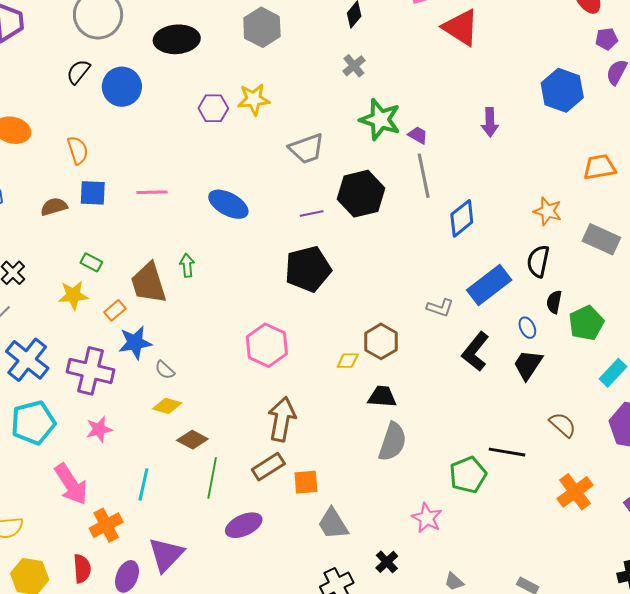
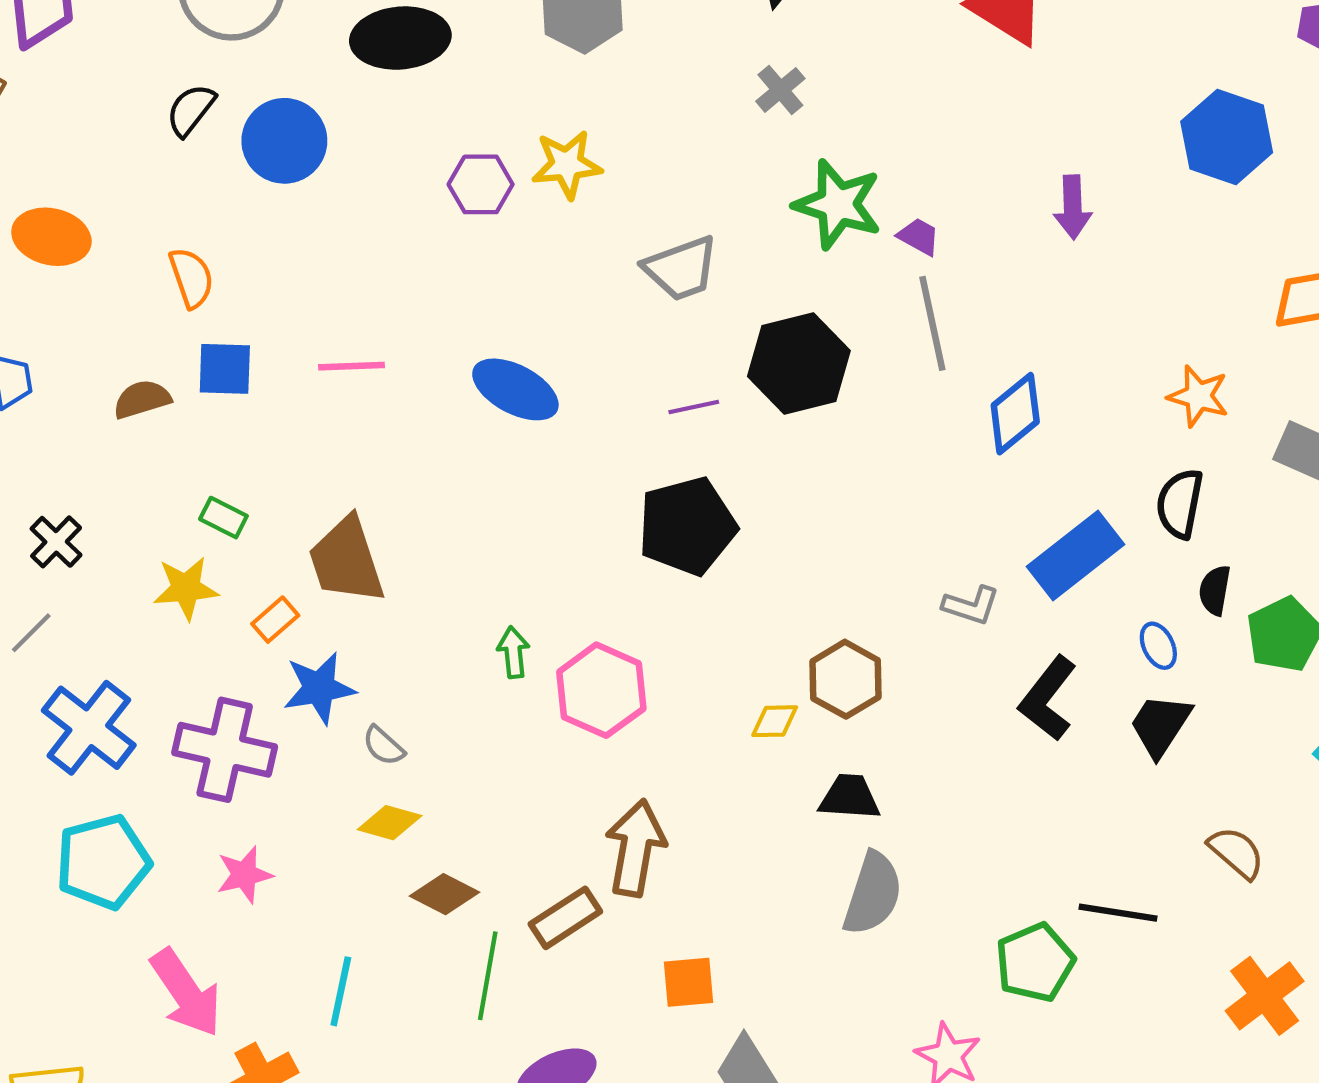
green arrow: (187, 265) -> (513, 652), moved
brown rectangle: (268, 467) -> (565, 918), moved

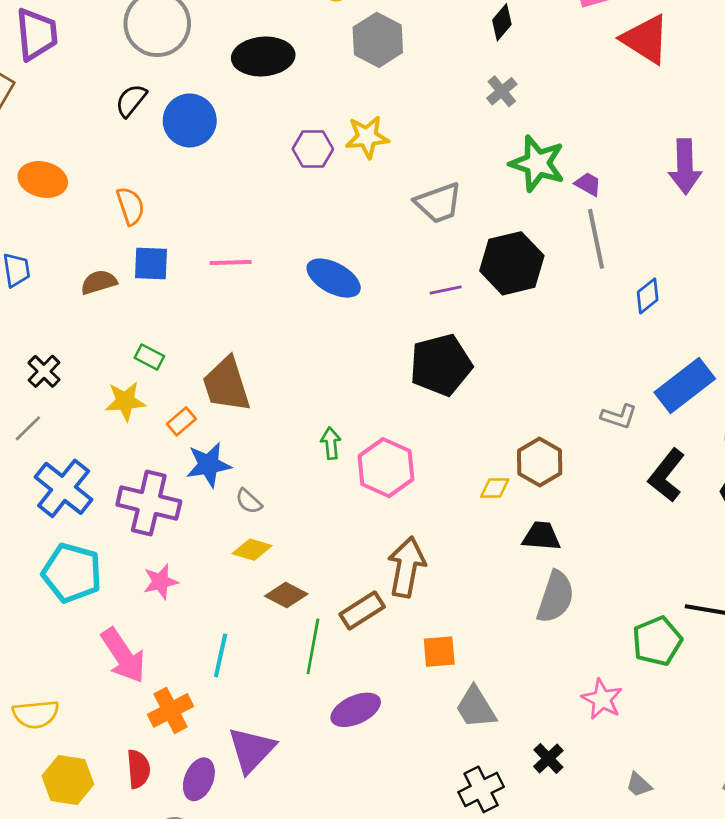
purple arrow: (1073, 207) -> (685, 167), size x1.4
blue diamond: (1015, 414) -> (648, 296), size x0.7
cyan pentagon: (103, 862) -> (72, 573), turned 30

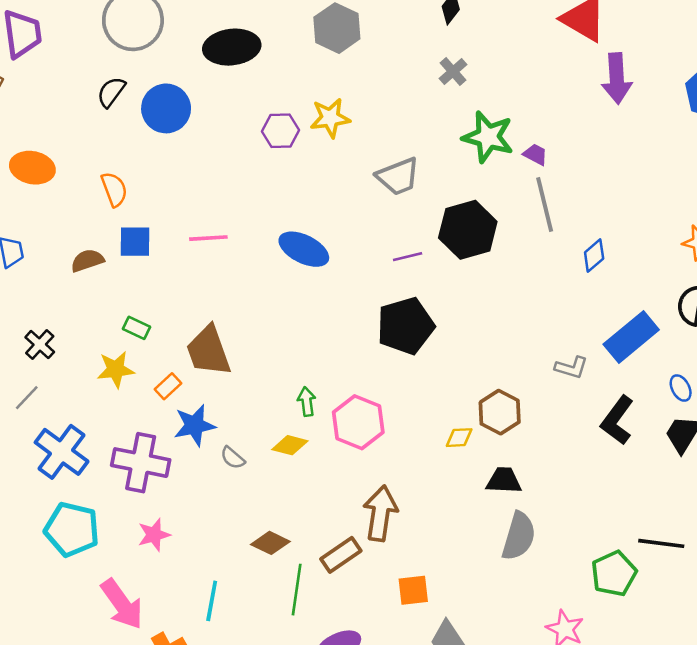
purple arrow: (685, 167) -> (617, 78), moved
yellow diamond: (252, 550) -> (290, 445), moved

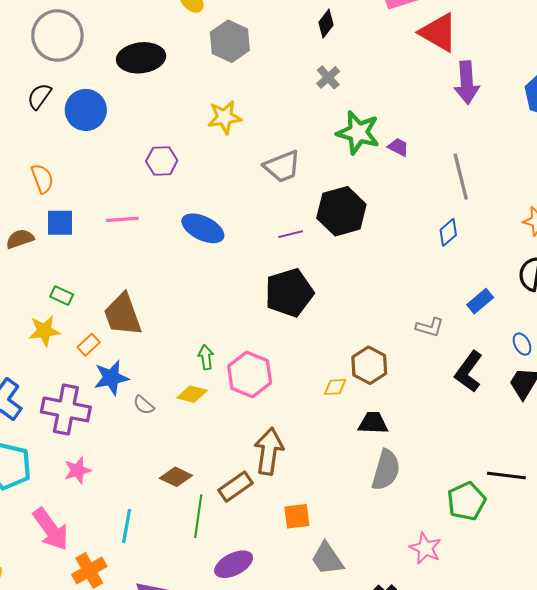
purple hexagon: (281, 131) -> (162, 161), moved
gray line: (545, 205) -> (461, 177), moved
blue rectangle: (631, 337) -> (480, 301), size x0.6

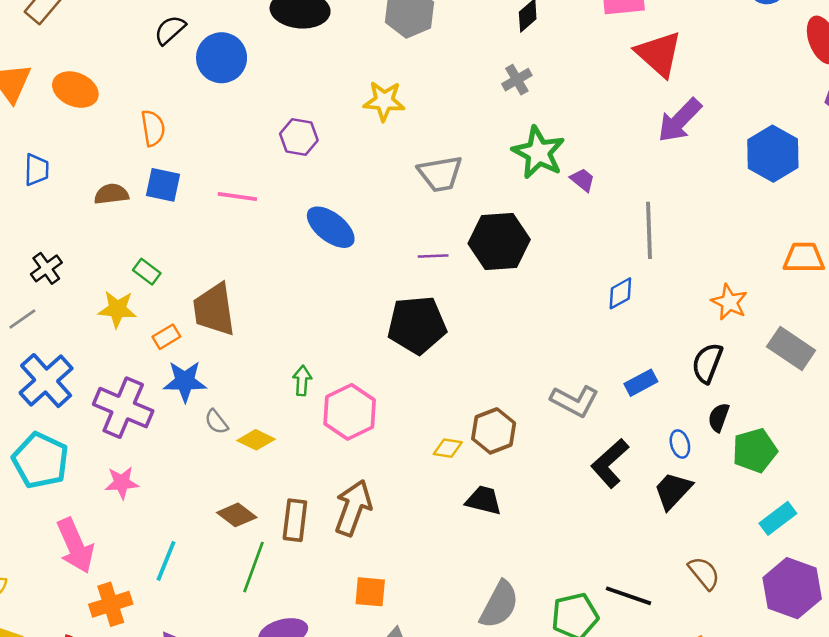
purple arrow: (467, 83) -> (680, 120), turned 36
gray L-shape: (430, 327) -> (575, 401), size x1.4
yellow diamond: (192, 394) -> (256, 440), moved
gray semicircle: (386, 470) -> (499, 605), moved
brown rectangle: (236, 487) -> (295, 520), moved, turned -60

